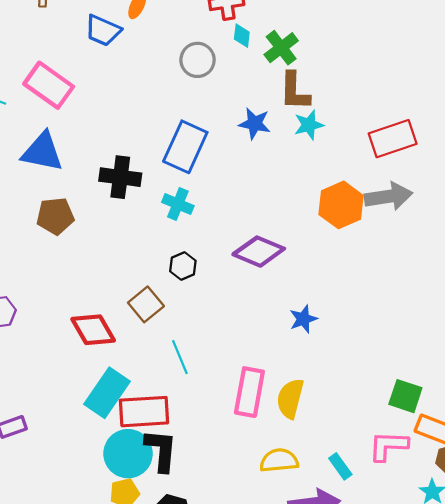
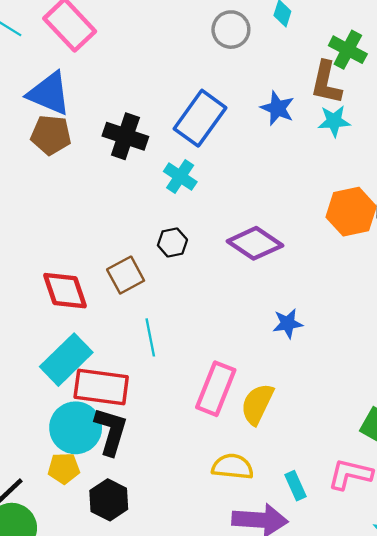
green cross: (281, 48) -> (348, 50), moved, turned -36
brown pentagon: (55, 216) -> (51, 135), moved

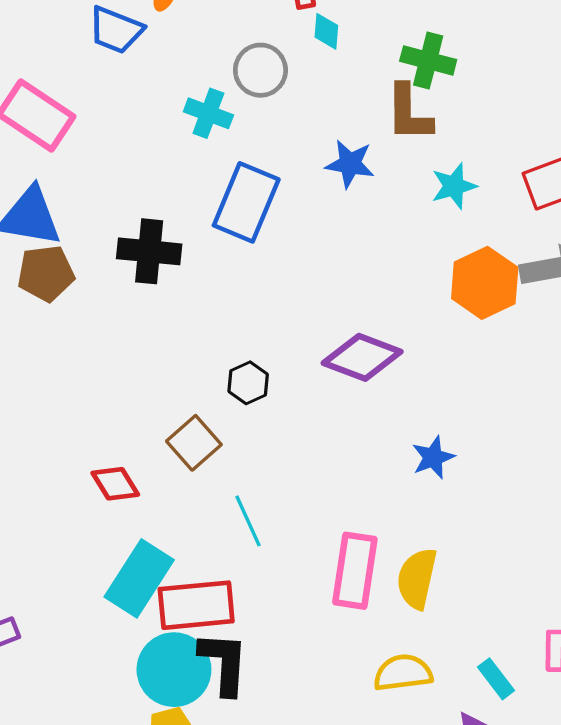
cyan star: (334, 121) -> (454, 186), moved
cyan cross: (180, 177) -> (208, 113), moved
red diamond: (65, 291) -> (115, 484), size x0.7

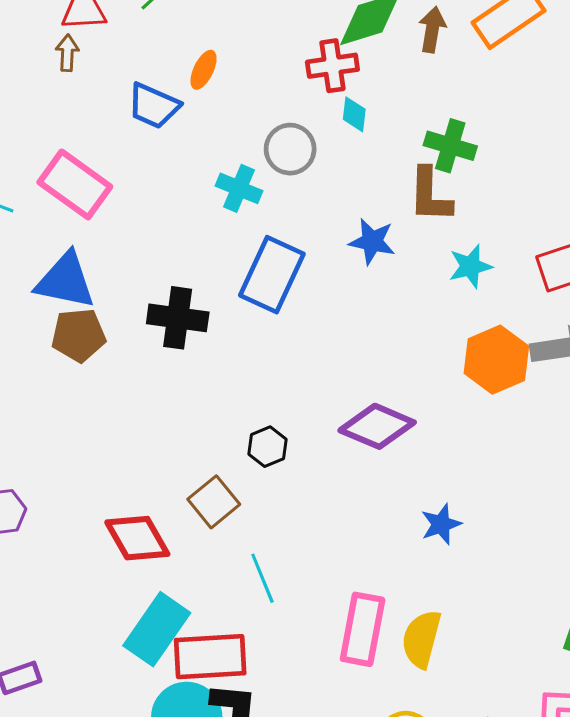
red diamond: (115, 484) -> (137, 538), size x1.4

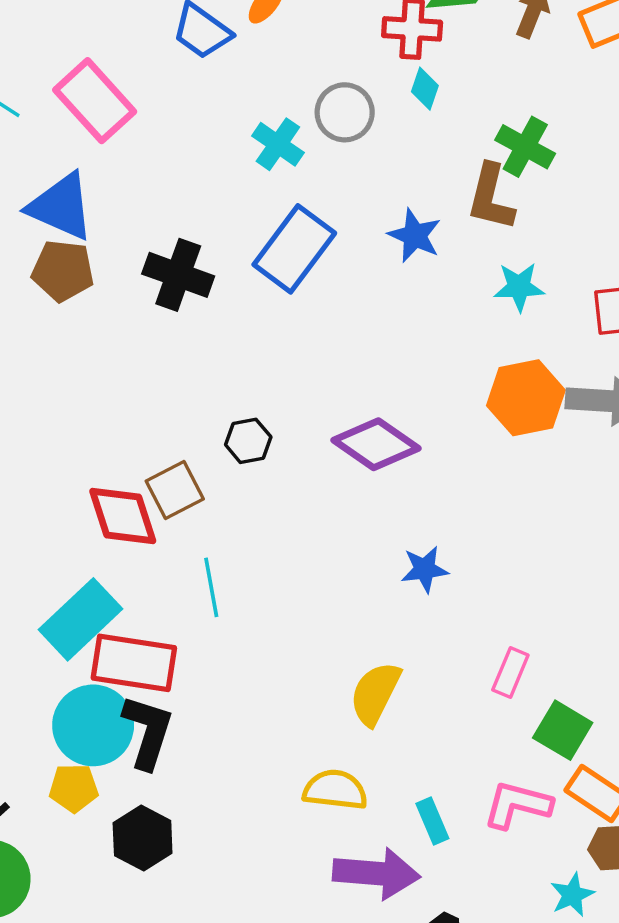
red diamond: (137, 538) -> (123, 516), moved
pink rectangle: (363, 629) -> (510, 672), moved, size x0.6

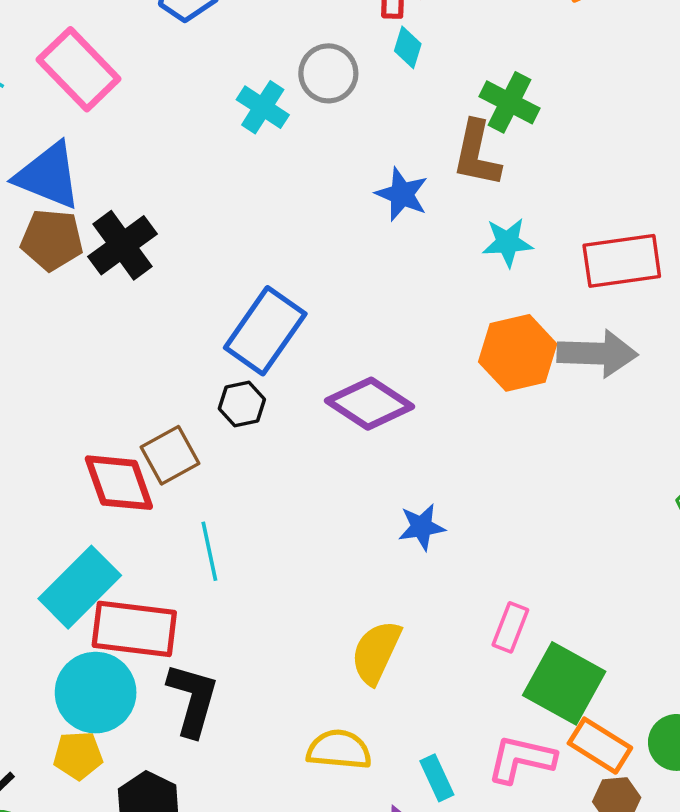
blue rectangle: (294, 249) -> (265, 331), moved
black cross: (178, 275) -> (123, 245), moved, turned 36
green square: (563, 730) -> (564, 683), size x1.4
black L-shape: (148, 732) -> (193, 699), moved

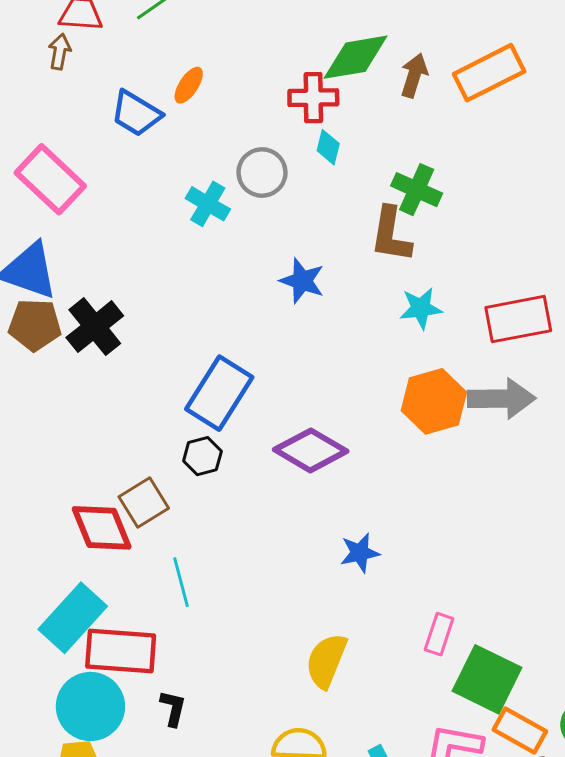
blue star: (402, 194) -> (302, 281), moved
black L-shape: (193, 699) -> (173, 708), size x0.6

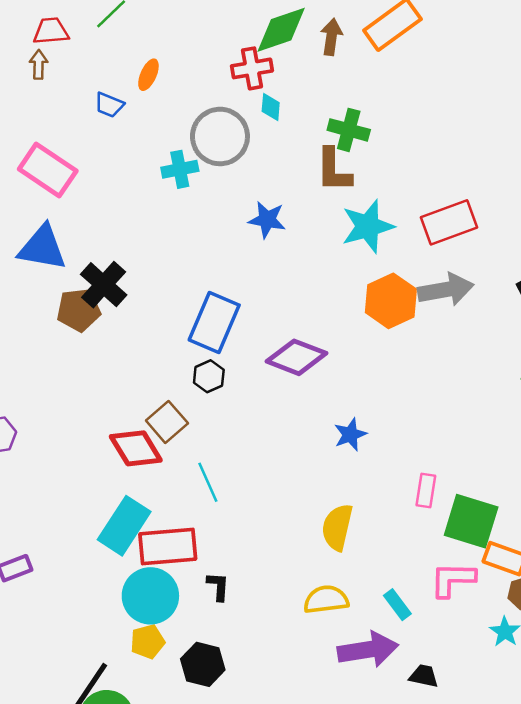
blue trapezoid: (136, 114) -> (109, 105), size x0.7
gray circle: (262, 173) -> (220, 136), size x1.4
cyan cross: (208, 204) -> (180, 169), turned -32
cyan star: (421, 308) -> (368, 226), size x1.5
brown pentagon: (35, 325) -> (79, 310), moved

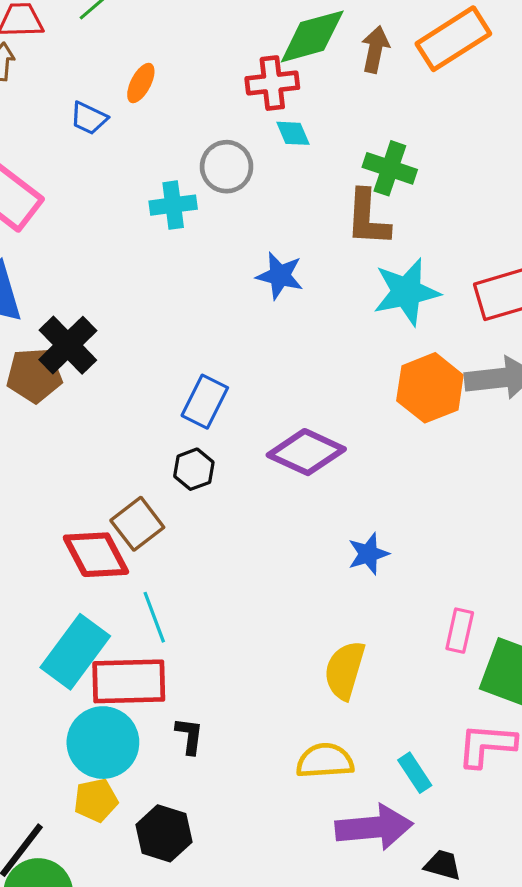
cyan diamond: (271, 107) -> (293, 133), turned -32
gray circle: (220, 136) -> (227, 167), size x0.7
blue rectangle: (214, 323) -> (205, 402), size x0.7
cyan line: (208, 482) -> (154, 617), moved

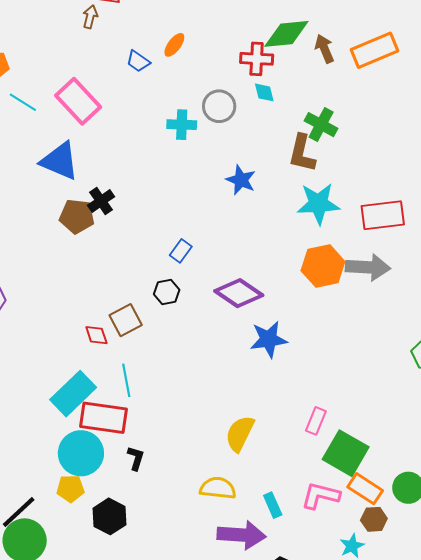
brown arrow: (375, 49) -> (324, 49), turned -44
black cross: (68, 345) -> (101, 201), size x0.7
blue rectangle: (205, 402) -> (181, 251), size x0.7
blue star: (368, 554) -> (269, 339), moved, size x1.4
red diamond: (96, 555) -> (96, 335), size x0.6

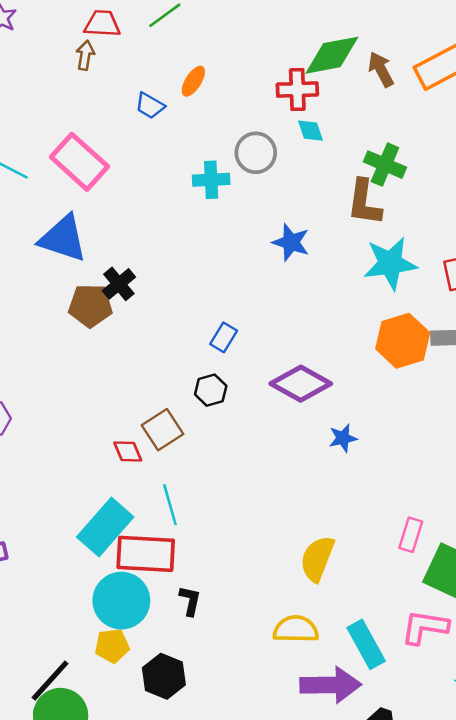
blue star: (269, 339) -> (343, 438), size x0.6
cyan rectangle: (273, 505) -> (366, 644), size x1.5

